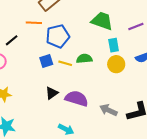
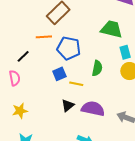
blue pentagon: (58, 36) -> (69, 48), turned 30
green semicircle: (84, 59) -> (97, 68), turned 112
yellow line: (65, 63) -> (76, 84), moved

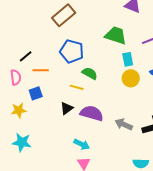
orange line: (44, 37) -> (41, 70), moved
green semicircle: (97, 68) -> (90, 73), moved, turned -77
blue square: (59, 74) -> (36, 93), moved

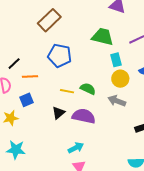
green semicircle: (90, 73) -> (88, 89), moved
gray arrow: (124, 124) -> (117, 101), moved
cyan arrow: (82, 144) -> (76, 148), turned -49

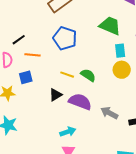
gray arrow: (117, 101) -> (109, 113), moved

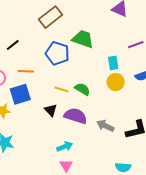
green trapezoid: (110, 26) -> (83, 39), moved
black line: (19, 40) -> (13, 45), moved
blue square: (26, 77) -> (20, 94), size x1.5
black triangle: (56, 95) -> (51, 110), turned -40

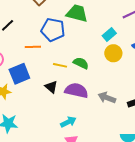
cyan rectangle: (113, 63) -> (109, 34), turned 64
orange line: (26, 71) -> (33, 47), moved

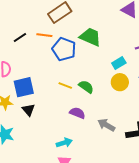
orange line: (33, 47) -> (44, 35), moved
black triangle: (51, 87) -> (28, 110), moved
purple semicircle: (76, 90) -> (77, 113), size x0.7

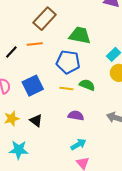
blue pentagon: (64, 49) -> (68, 62), moved
blue square: (24, 87) -> (33, 86), moved
purple semicircle: (77, 113) -> (76, 116), moved

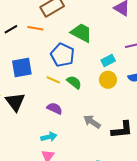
black triangle: (36, 120) -> (15, 102), size x1.5

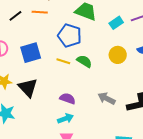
cyan rectangle: (108, 61) -> (116, 23), moved
purple semicircle: (55, 108) -> (67, 99), moved

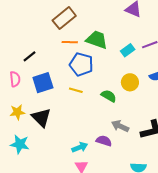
orange line: (40, 12) -> (70, 42), moved
black line: (15, 16) -> (29, 56), moved
green semicircle: (84, 61) -> (109, 96), moved
purple semicircle: (67, 99) -> (104, 141), moved

